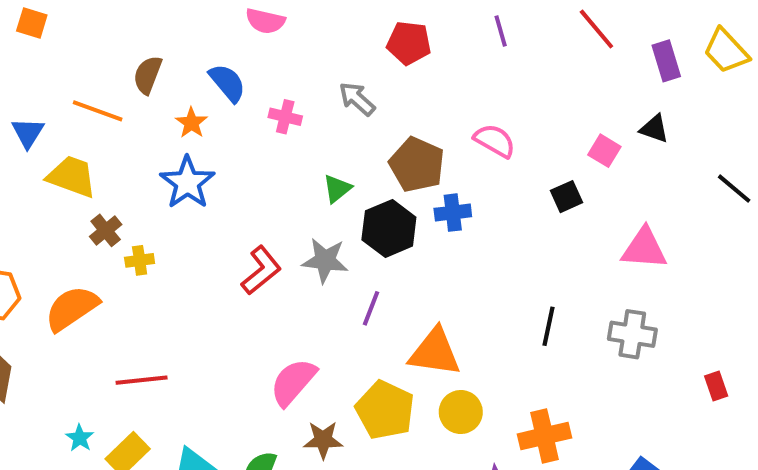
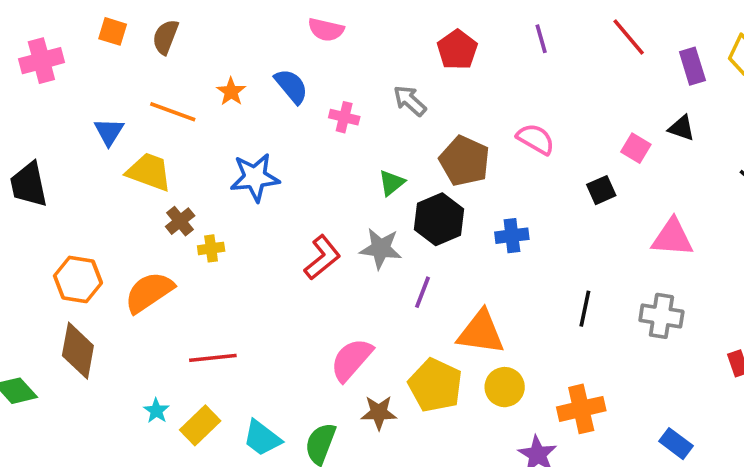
red pentagon: (409, 43) -> (457, 50), turned 30
brown semicircle: (148, 75) -> (165, 37), moved
orange star: (191, 123) -> (231, 92), moved
blue star: (187, 183) -> (255, 177), turned 30
blue cross: (453, 213) -> (512, 236), moved

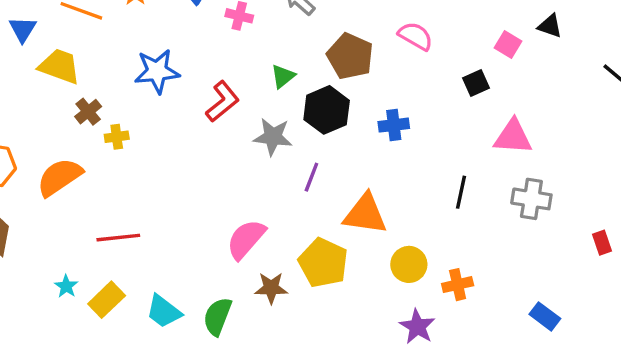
pink triangle: (672, 238) -> (513, 137), moved
red L-shape: (322, 258) -> (222, 102), moved
yellow circle: (505, 387) -> (409, 264), moved
orange cross: (581, 409) -> (458, 285), size x0.7

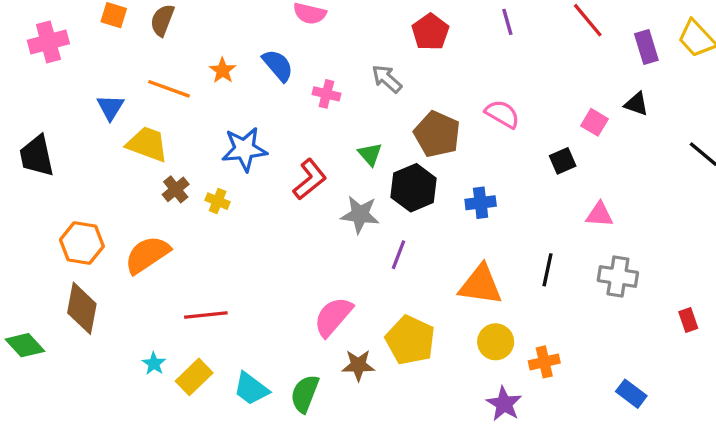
green triangle: (283, 76) -> (370, 154), turned -32
yellow cross: (117, 137) -> (218, 201), moved, turned 30
pink triangle: (513, 137) -> (599, 214), size x0.7
orange triangle: (365, 214) -> (481, 285), moved

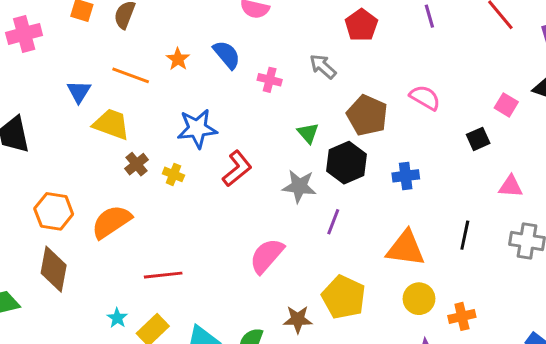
red L-shape: (310, 179) -> (237, 169), moved
pink semicircle: (333, 317) -> (267, 256), moved

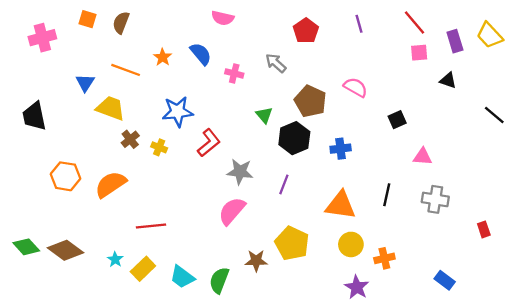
pink square: (506, 105) -> (419, 53), moved, turned -36
gray star: (299, 186) -> (240, 172), moved
brown diamond: (54, 269) -> (65, 250), moved, turned -64

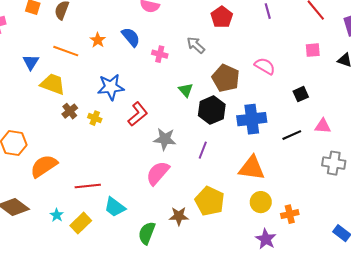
pink square: (419, 53) -> (313, 50), moved
blue cross: (341, 149) -> (252, 119), size x1.6
orange semicircle: (111, 184) -> (44, 166), moved
black line: (387, 195) -> (292, 135), moved, turned 54
cyan trapezoid: (182, 277) -> (115, 207), moved

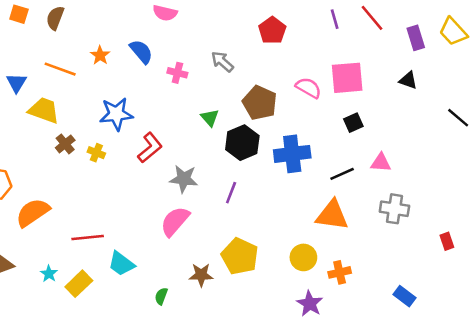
purple line: (268, 11) -> (335, 19), moved
red pentagon: (222, 17) -> (272, 30), moved
pink square: (313, 50) -> (347, 78), moved, size x1.8
orange triangle: (252, 168) -> (332, 215), moved
green semicircle: (147, 233) -> (161, 296), size x0.6

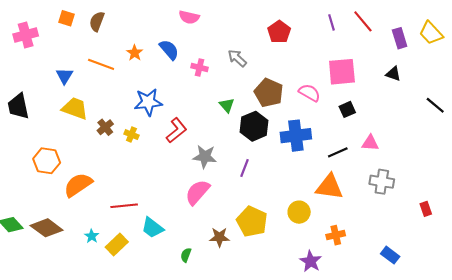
pink semicircle: (308, 88) -> (309, 93), moved
yellow trapezoid: (44, 110) -> (75, 108), moved
yellow circle: (303, 257) -> (299, 212), moved

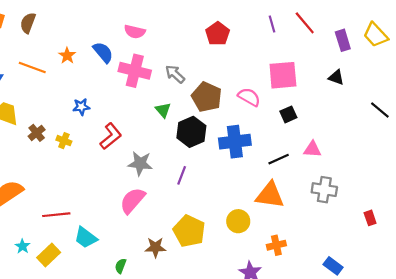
pink semicircle: (189, 17) -> (135, 32), moved
gray arrow: (237, 58) -> (175, 74), moved
pink cross: (200, 68) -> (135, 71), size x1.8
blue star: (148, 102) -> (81, 107), size x0.6

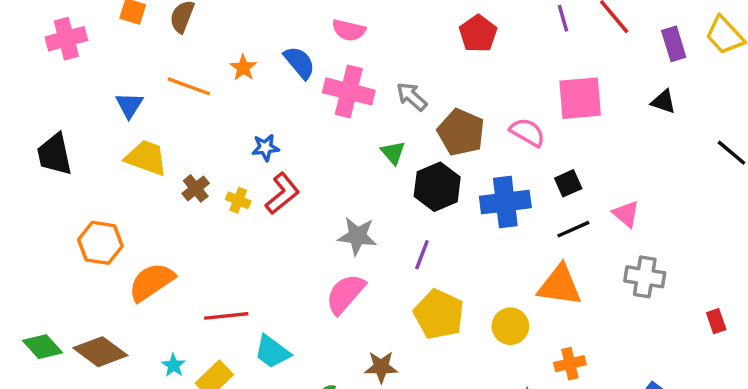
black square: (288, 114) -> (568, 183), moved
red L-shape: (111, 136) -> (282, 193), moved
pink triangle: (312, 149) -> (626, 214), turned 36
yellow pentagon: (189, 231) -> (439, 314), moved

